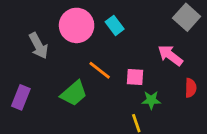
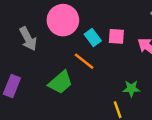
cyan rectangle: (115, 25) -> (93, 38), moved
pink square: (135, 77) -> (116, 36), moved

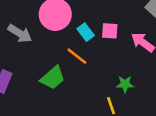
gray arrow: (28, 39) -> (20, 33), turned -30

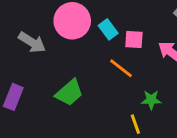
cyan rectangle: (86, 32) -> (108, 29), moved
orange line: (77, 56) -> (121, 68), moved

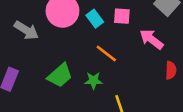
pink square: (134, 39) -> (122, 16), moved
green star: (151, 100) -> (93, 81), moved

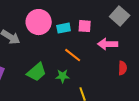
cyan rectangle: (95, 19) -> (64, 28), turned -64
pink arrow: (151, 39) -> (108, 44), turned -36

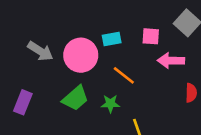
pink circle: (39, 22) -> (81, 55), moved
pink square: (85, 26) -> (151, 36), moved

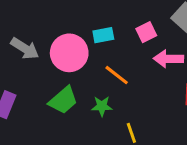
pink square: (151, 36) -> (146, 32), turned -30

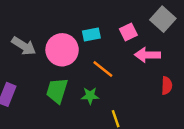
green trapezoid: (63, 100) -> (57, 91), turned 148

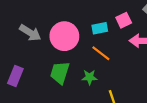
cyan rectangle: (91, 34) -> (100, 28), moved

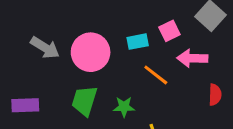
orange line: (101, 53) -> (156, 75), moved
purple rectangle: (15, 76) -> (25, 105), turned 66

